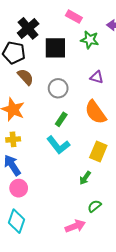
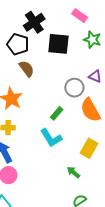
gray circle: (58, 88) -> (74, 88), moved
green arrow: (85, 178) -> (73, 172), turned 88

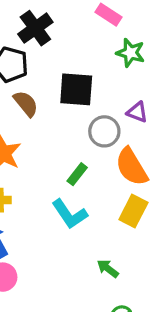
black square: (58, 44) -> (76, 89), moved
yellow rectangle: (89, 148) -> (133, 211), moved

